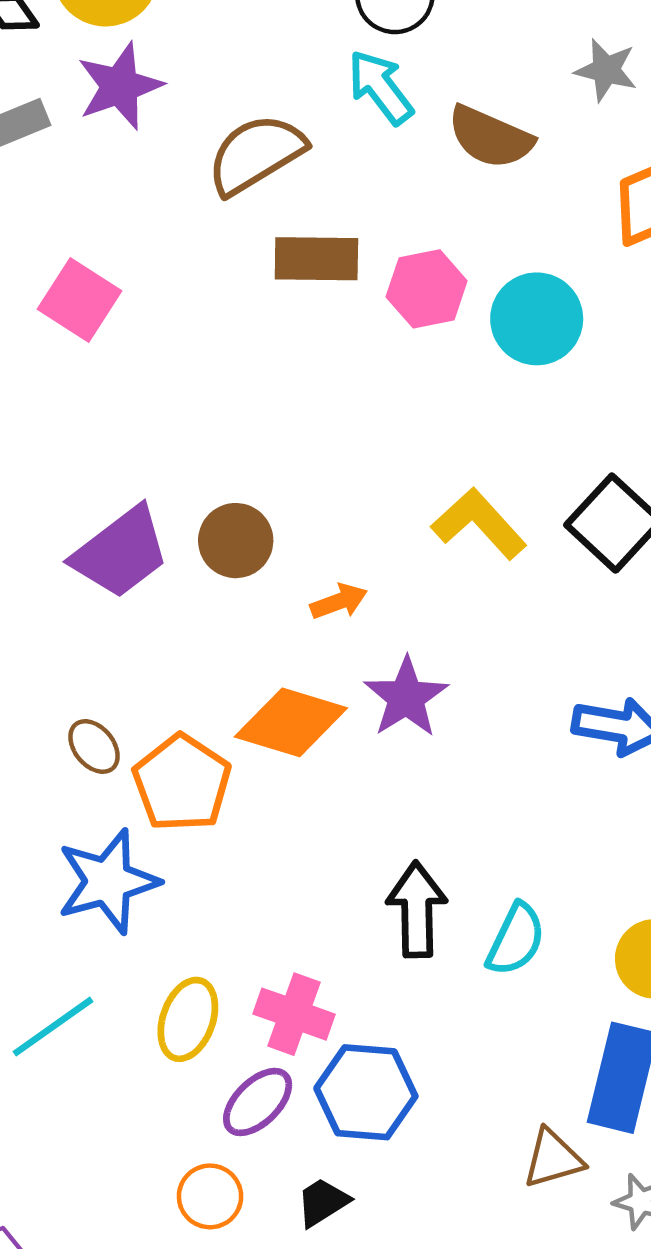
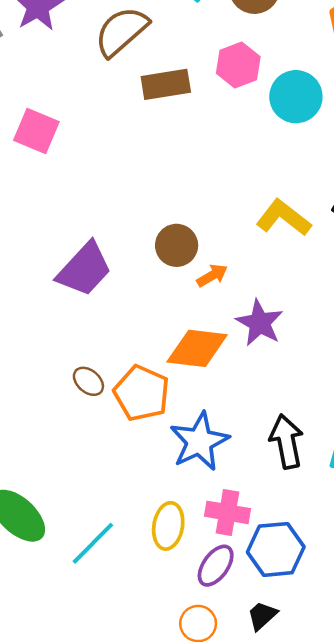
pink hexagon: (427, 289) -> (238, 65), moved
brown circle: (236, 541) -> (177, 245), moved
blue star: (108, 881) -> (199, 441), moved

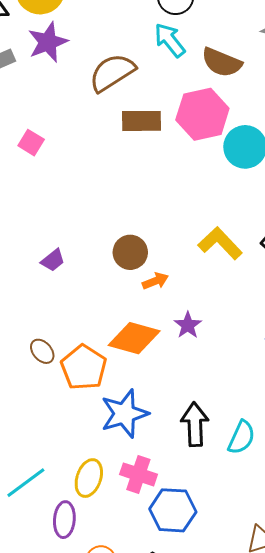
pink hexagon: (238, 65) -> (202, 114), size x1.4
pink square: (36, 131) -> (31, 143), size x0.7
purple trapezoid: (84, 269) -> (53, 260), size x0.5
purple star: (260, 323) -> (188, 325), size x0.7
purple ellipse: (216, 566) -> (64, 520), moved, turned -40

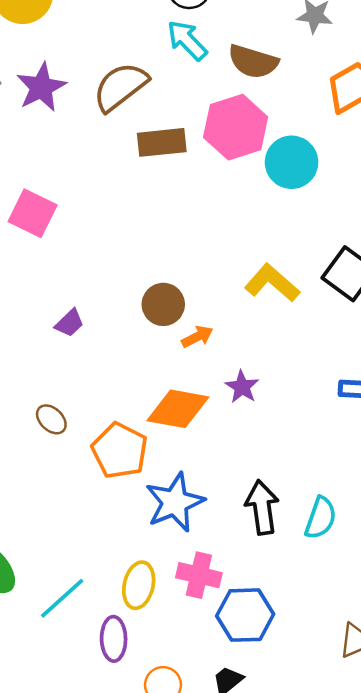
purple star: (48, 42) -> (41, 87), moved
pink square: (31, 143) -> (33, 213), moved, size x1.5
brown ellipse: (42, 351) -> (51, 419), moved

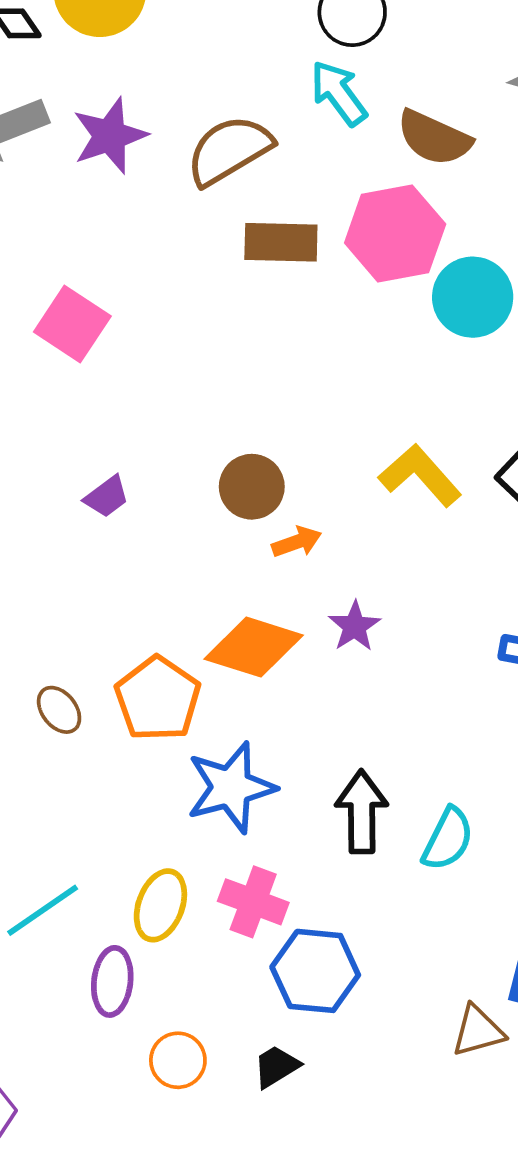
brown ellipse: (51, 419) -> (59, 710), moved

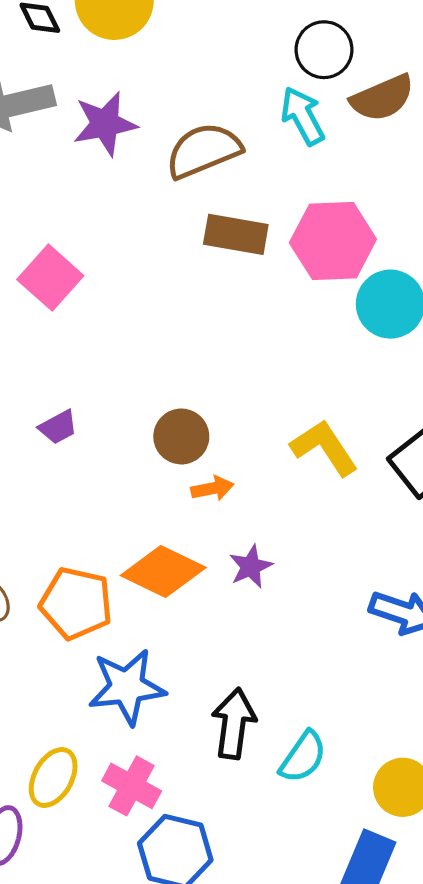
brown semicircle: (434, 138) -> (382, 98), moved, turned -56
orange pentagon: (158, 699) -> (76, 603), turned -30

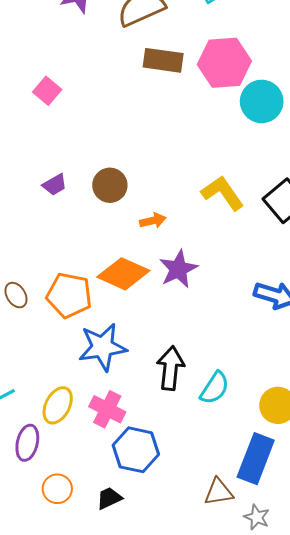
pink square: (50, 278) -> (47, 91), size x0.7
brown circle: (181, 436) -> (110, 185), moved
purple star: (251, 567) -> (178, 269), size x1.4

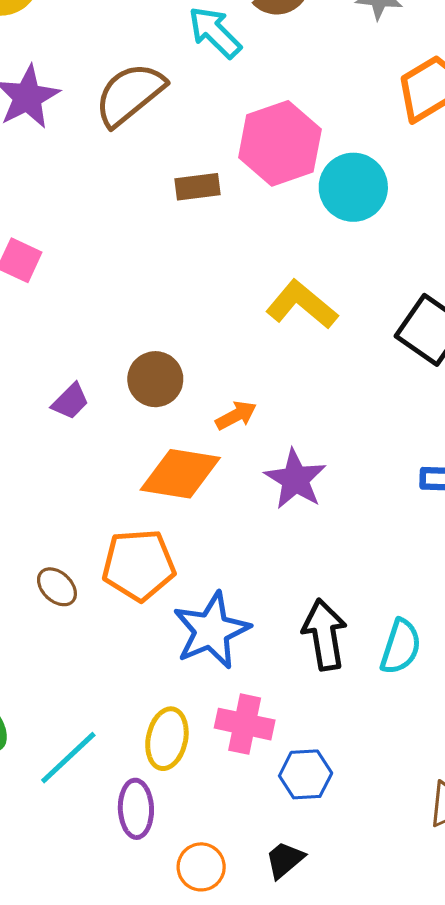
brown rectangle: (163, 60) -> (198, 187), moved, size x0.7
yellow L-shape: (223, 193) -> (302, 305), moved
orange diamond: (123, 274) -> (180, 474), moved
blue hexagon: (136, 450) -> (306, 774), size x0.7

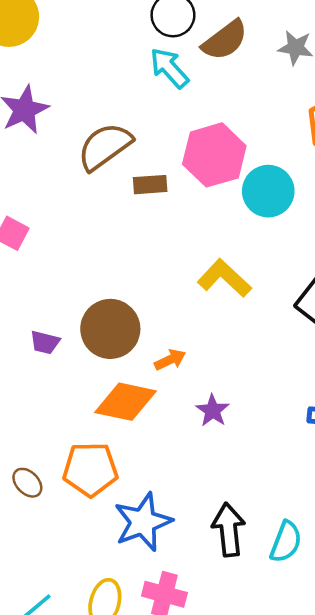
brown semicircle: (130, 94) -> (105, 146), moved
brown circle: (155, 379) -> (110, 329), size x1.4
purple trapezoid: (70, 401) -> (45, 342), turned 56
purple star: (295, 479) -> (213, 411), size x0.7

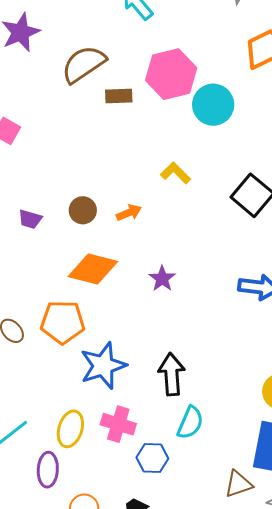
yellow L-shape: (224, 278) -> (176, 173), size x0.7
brown circle: (110, 329) -> (83, 210), size x0.6
orange arrow: (170, 360) -> (129, 213), moved
cyan semicircle: (286, 542) -> (190, 423), moved

